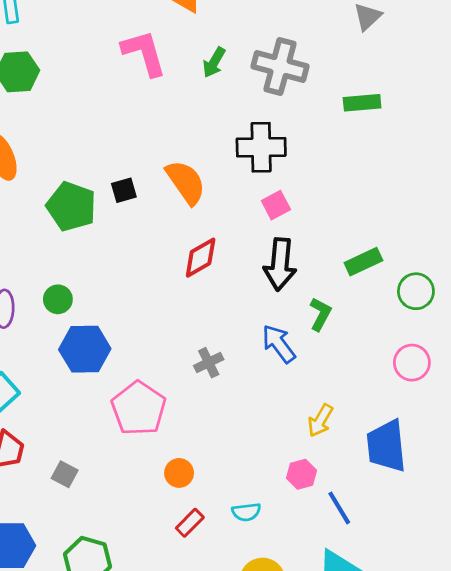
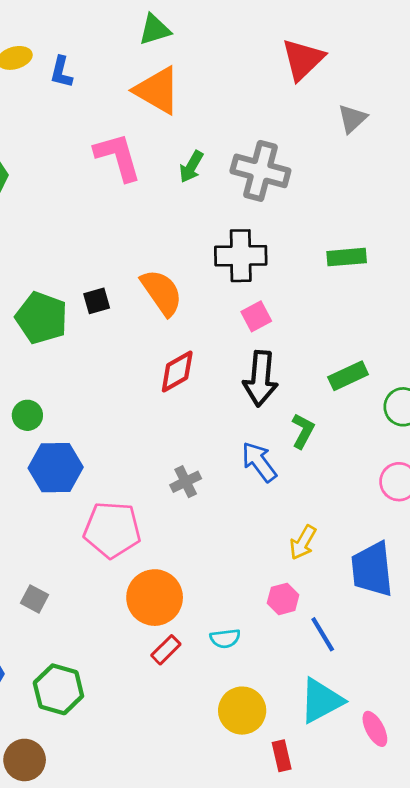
green rectangle: (362, 103) -> (347, 257), moved
pink pentagon: (139, 408) -> (112, 530), turned -30
orange circle: (179, 473) -> (155, 598), size x1.8

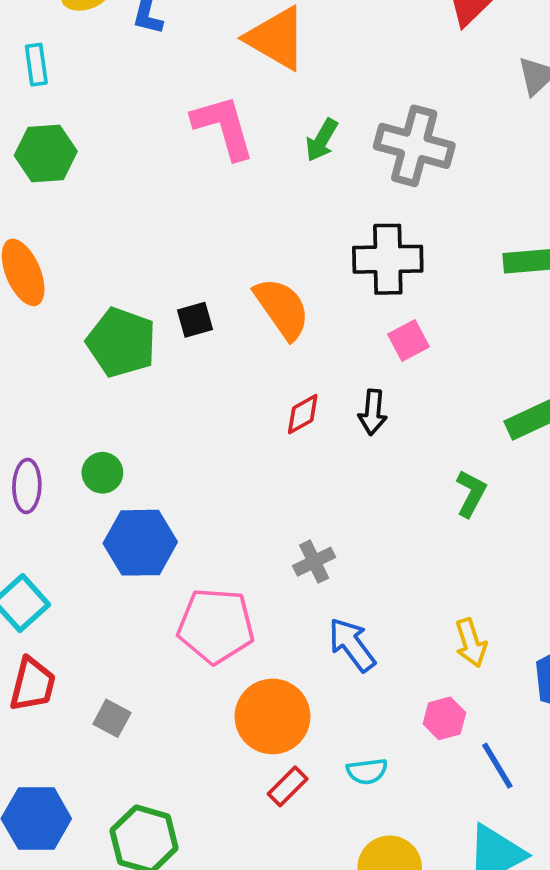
red diamond: (177, 372) -> (303, 414), size x0.7
black arrow: (260, 379) -> (373, 412), moved, size x0.6
blue arrow: (259, 462) -> (352, 645), moved
yellow arrow: (303, 542) -> (471, 643), turned -48

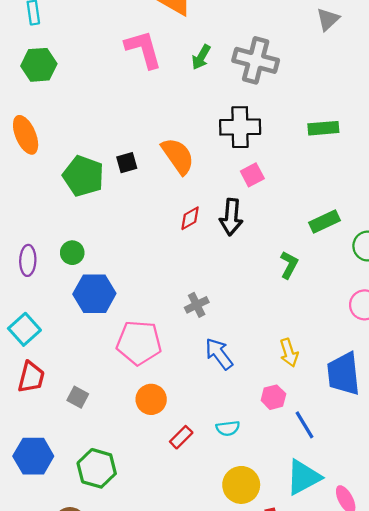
black arrow: (373, 412) -> (231, 217), size x1.4
orange circle: (273, 716) -> (151, 399), moved, size x0.7

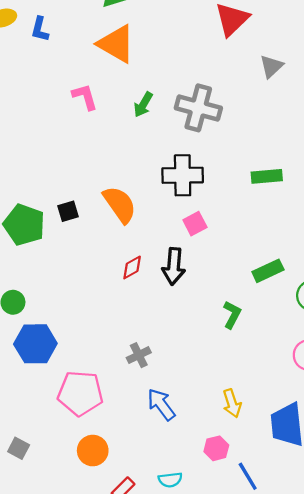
pink L-shape: (143, 49) -> (85, 97), size x0.7

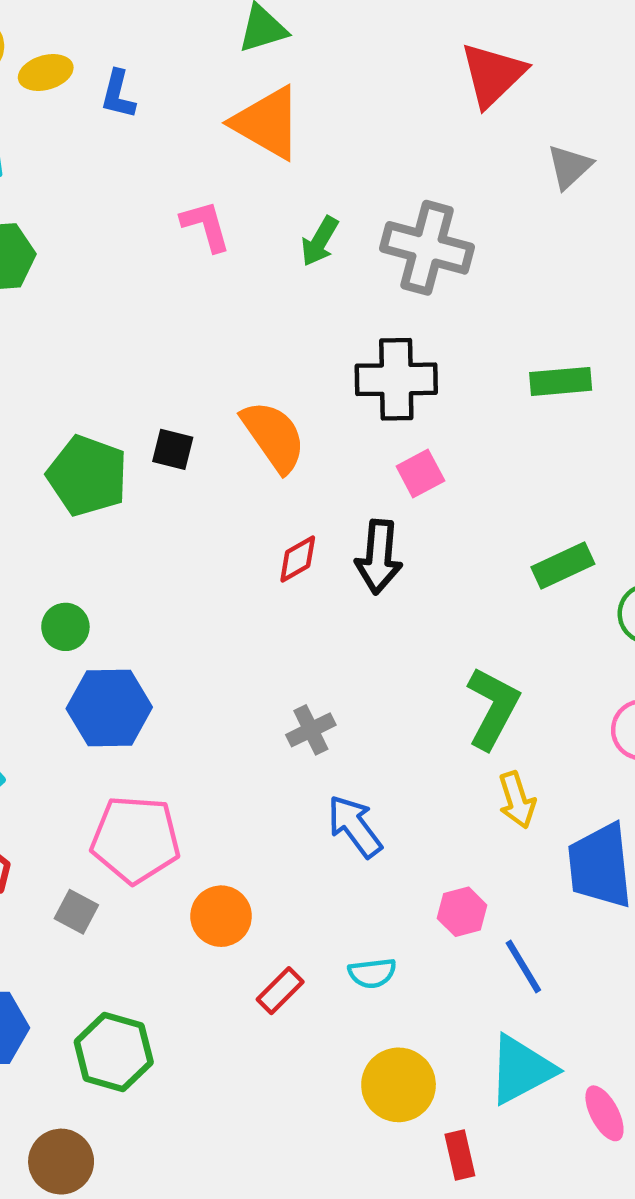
black square: (68, 211) -> (173, 449), turned 30
green L-shape: (232, 315) -> (493, 708), moved, size x1.5
pink pentagon: (80, 393) -> (136, 839), moved
yellow arrow: (232, 403) -> (517, 800), moved

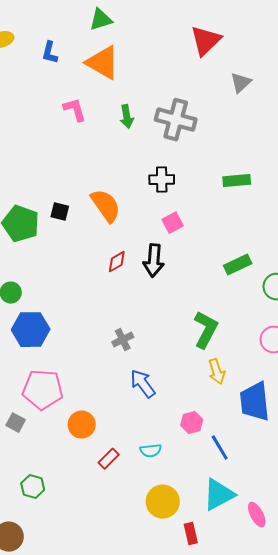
blue L-shape: (118, 94) -> (50, 53), moved
green arrow: (320, 241) -> (127, 117), turned -40
black cross: (396, 379) -> (162, 180), size x0.7
green hexagon: (114, 1052) -> (33, 487), size x0.7

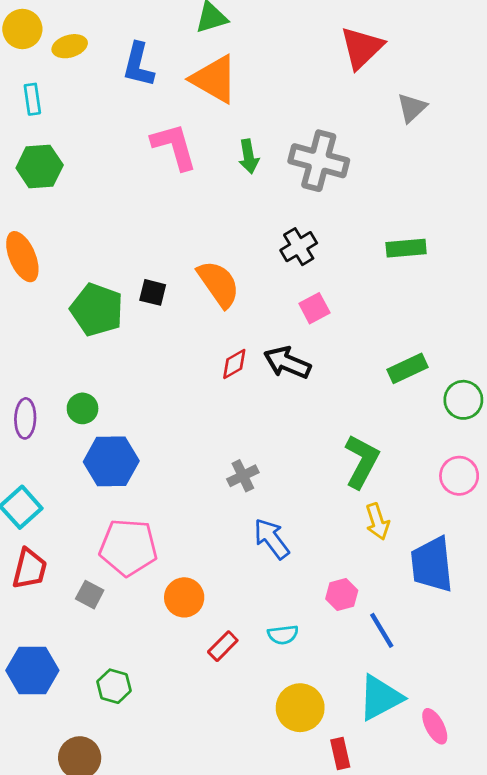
blue L-shape: (50, 53) -> (138, 65), size x1.4
pink L-shape: (75, 110) -> (174, 146), size x1.4
black cross: (162, 180) -> (299, 247), turned -30
black arrow: (154, 261) -> (287, 363), turned 108

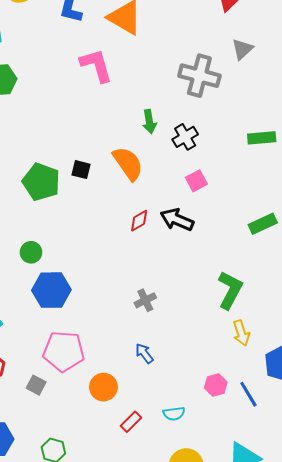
gray triangle: (412, 108) -> (242, 49), moved
green arrow: (249, 156) -> (149, 122), moved
blue arrow: (272, 539) -> (144, 353), moved, size x0.7
blue line: (382, 630) -> (248, 394), moved

